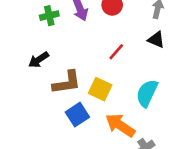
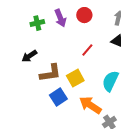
yellow square: (100, 89) -> (75, 78), turned 36

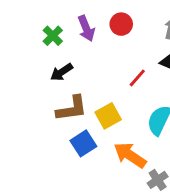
green cross: (37, 23) -> (53, 36), turned -32
red line: (87, 50) -> (137, 78), moved
black arrow: (29, 56) -> (62, 72), moved

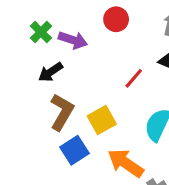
purple arrow: (86, 28) -> (73, 40), moved, turned -50
brown L-shape: (72, 109) -> (62, 112), turned -52

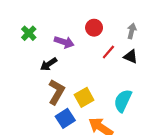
green cross: (41, 32) -> (29, 33), moved
red line: (134, 78) -> (108, 52), moved

